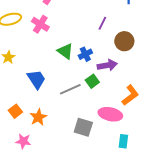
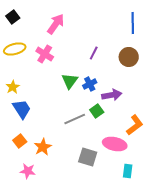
purple line: (102, 23) -> (94, 53), moved
brown circle: (124, 41) -> (129, 57), moved
green triangle: (65, 51) -> (70, 81), turned 30
blue trapezoid: (36, 79) -> (22, 109), moved

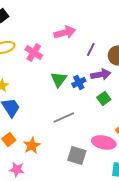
pink arrow: (56, 24) -> (65, 32), moved, turned 40
purple line: (94, 53) -> (91, 49), moved
purple arrow: (112, 95) -> (101, 74), moved
green square: (97, 111) -> (104, 98), moved

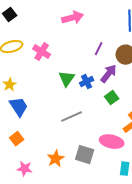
pink arrow: (65, 32) -> (73, 18), moved
purple arrow: (101, 74) -> (109, 74), turned -42
orange star: (32, 145) -> (56, 159), moved

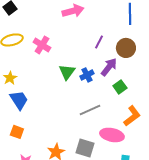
green square: (112, 98) -> (120, 87), moved
gray line: (72, 117) -> (90, 110), moved
orange square: (17, 139) -> (17, 132), turned -32

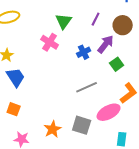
pink cross: (42, 45) -> (50, 42), moved
green triangle: (67, 72) -> (64, 21), moved
pink ellipse: (112, 135) -> (109, 112), turned -40

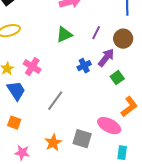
green triangle: (64, 21) -> (64, 35), turned 30
pink cross: (50, 42) -> (32, 67), moved
gray line: (87, 87) -> (55, 101), moved, turned -30
pink ellipse: (109, 112) -> (109, 126), turned 55

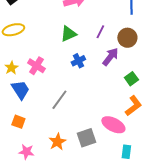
blue cross: (84, 66) -> (78, 61), moved
green square: (117, 78) -> (131, 79), moved
gray square: (82, 139) -> (86, 138), turned -36

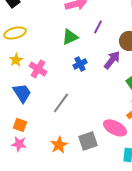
purple line: (100, 32) -> (98, 27), moved
yellow star: (11, 68) -> (16, 60), moved
pink star: (26, 152) -> (19, 144), moved

